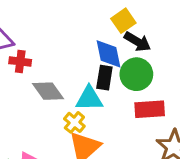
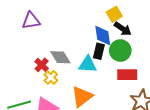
red cross: (20, 62) -> (42, 65), moved, turned 32
yellow cross: (74, 122) -> (51, 77), moved

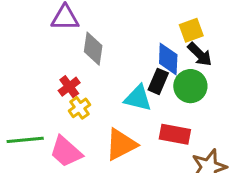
gray diamond: (60, 57) -> (93, 49), moved, turned 30
red rectangle: (127, 75) -> (175, 134), moved

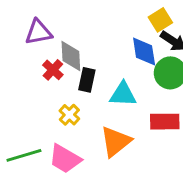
black rectangle: (158, 81) -> (87, 80), moved
red cross: (69, 87) -> (53, 70), moved

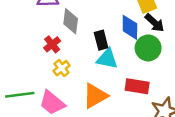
red cross: (53, 70) -> (52, 44), moved
black rectangle: (87, 80) -> (101, 40), moved, turned -36

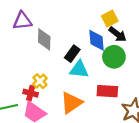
black rectangle: (101, 40) -> (72, 54), turned 56
red cross: (52, 44) -> (31, 93), moved, turned -32

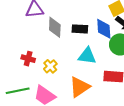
black rectangle: (72, 54) -> (80, 29), moved, turned 56
red cross: (31, 93) -> (28, 59), moved

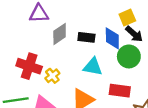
gray diamond: (55, 27) -> (60, 34), turned 50
red cross: (28, 59) -> (29, 66), size x1.6

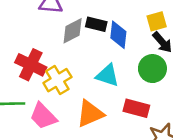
black rectangle: (86, 37) -> (96, 24), moved
blue diamond: (112, 38) -> (118, 35), moved
yellow cross: (52, 76) -> (57, 80), size x1.5

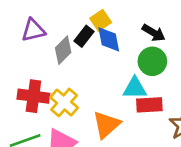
yellow square: (157, 21) -> (101, 20), moved
black rectangle: (96, 24) -> (84, 36), turned -48
cyan triangle: (107, 75) -> (135, 88), moved

